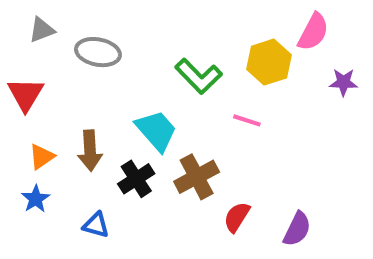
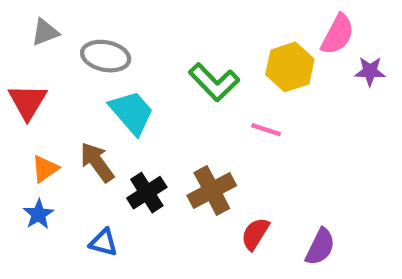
purple star: (343, 82) -> (370, 71), moved
cyan trapezoid: (156, 131) -> (132, 112), moved
brown arrow: (90, 151) -> (97, 162), turned 147

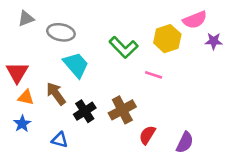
pink semicircle: (338, 34) -> (195, 20), turned 40
red triangle: (28, 102) -> (17, 72), moved
orange triangle: (45, 169) -> (26, 97), turned 48

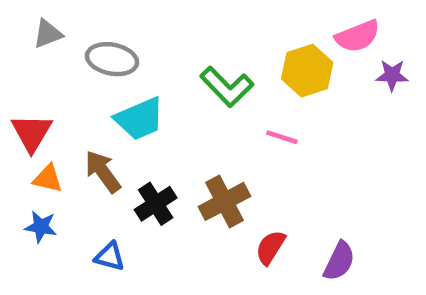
cyan trapezoid: (76, 65) -> (140, 119), turned 108
blue star: (22, 124) -> (41, 227), turned -30

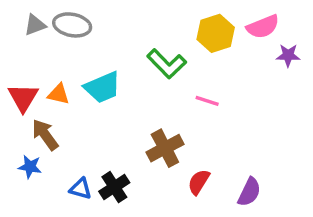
gray ellipse: (112, 59) -> (72, 25), moved
yellow hexagon: (307, 71) -> (216, 33), moved
brown arrow: (103, 172) -> (45, 135), moved
orange triangle: (48, 178) -> (59, 94), moved
black cross: (156, 204) -> (114, 187), moved

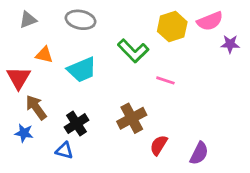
gray ellipse: (72, 25) -> (81, 20), moved
orange triangle: (59, 94) -> (44, 55), moved
black cross: (114, 187) -> (76, 124), moved

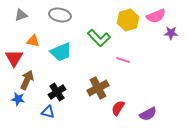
brown arrow: (36, 107) -> (27, 80), turned 60
purple semicircle: (199, 153) -> (148, 114), turned 36

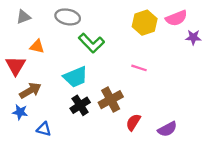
green L-shape: (99, 38) -> (91, 43), moved
cyan trapezoid: (61, 52) -> (76, 77), moved
brown arrow: (27, 80) -> (30, 91), turned 36
black cross: (57, 92) -> (80, 105), moved
blue triangle: (48, 112) -> (44, 129), moved

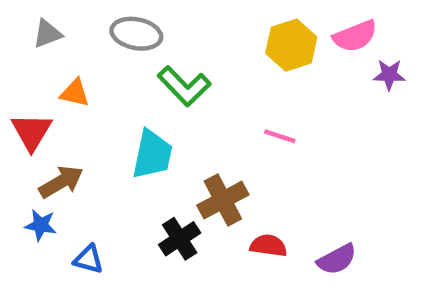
cyan trapezoid: (76, 77) -> (152, 154), turned -55
black cross: (80, 105) -> (180, 239), moved
red semicircle: (133, 122) -> (268, 246), turned 66

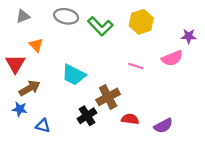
pink semicircle: (355, 36) -> (172, 58), moved
green L-shape: (184, 86) -> (100, 26), moved
orange triangle: (75, 93) -> (36, 45), turned 32
cyan trapezoid: (152, 154) -> (74, 75), turned 105

